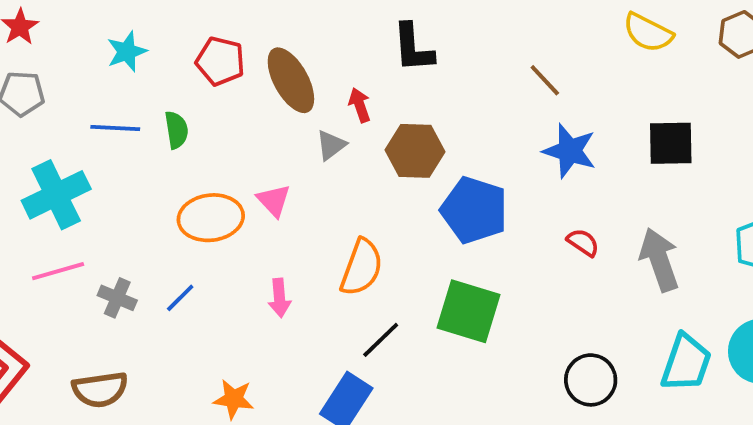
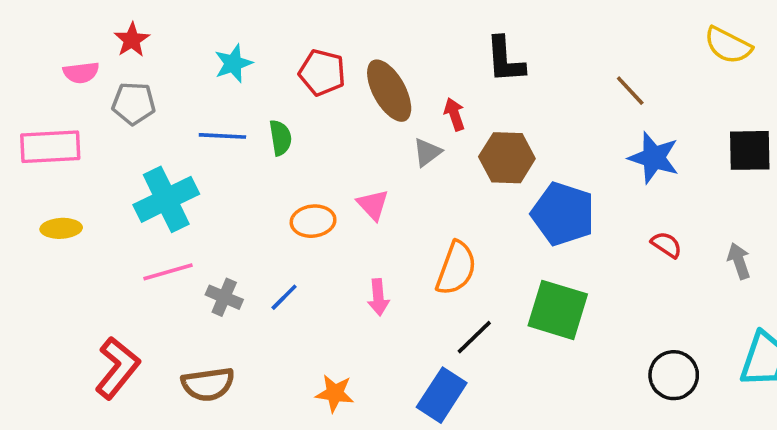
orange ellipse: (211, 218) -> (313, 221), size x0.7
gray arrow: (659, 260) -> (739, 261), size x0.6

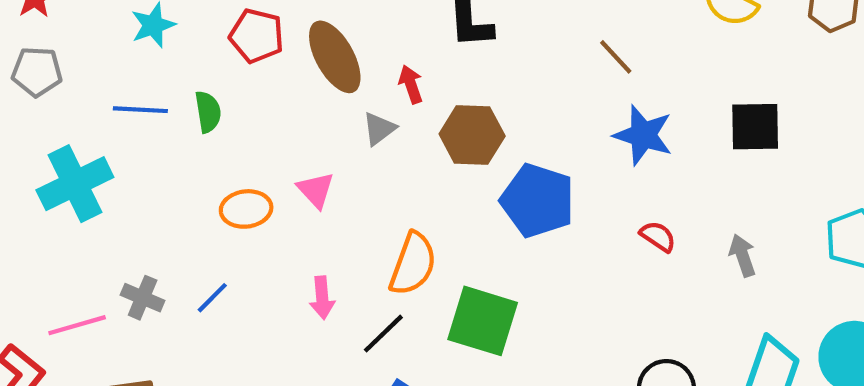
pink line: (168, 272) -> (77, 325), moved
green square: (558, 310) -> (483, 321), moved
black line: (474, 337) -> (383, 334), moved

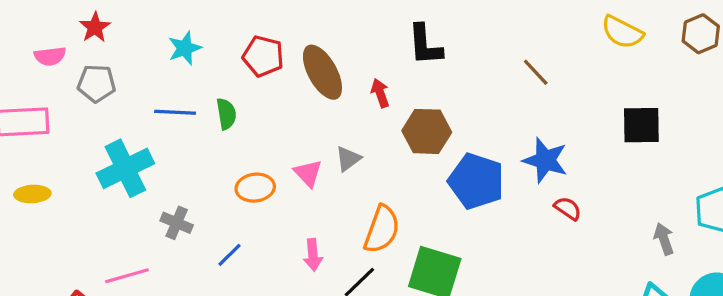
gray triangle: (379, 129) -> (348, 159), moved
blue star: (643, 135) -> (545, 160), moved
gray arrow: (742, 255) -> (664, 239), moved
gray cross: (143, 298) -> (177, 223), moved

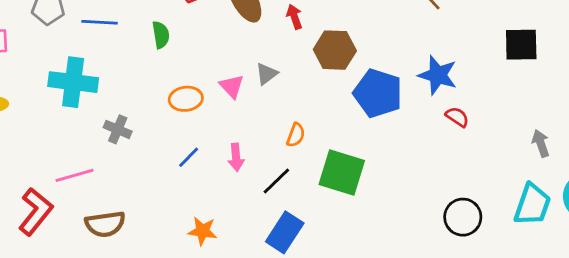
blue line: (175, 112) -> (100, 22), moved
cyan cross: (125, 168) -> (73, 82), turned 33
orange semicircle: (382, 229) -> (296, 135), size x0.6
blue line: (230, 255) -> (189, 157), moved

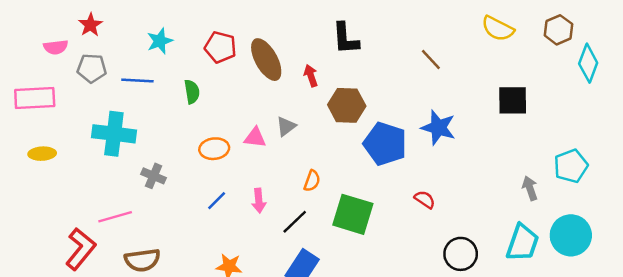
pink triangle: (232, 86) -> (255, 138), turned -40
red semicircle: (457, 117) -> (425, 199), moved

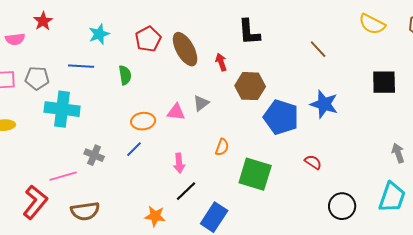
red pentagon: (220, 47) -> (148, 39), turned 30
gray pentagon: (92, 68) -> (37, 78), moved
gray cross: (154, 176) -> (94, 155), moved
blue line: (217, 201) -> (134, 149), moved
black line: (295, 222) -> (186, 191), moved

